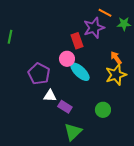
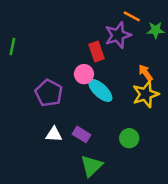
white triangle: (50, 96) -> (54, 134), moved

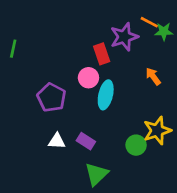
orange line: (132, 16) -> (149, 22), moved
cyan ellipse: (100, 90) -> (106, 95), turned 60
yellow star: (146, 94) -> (157, 131), moved

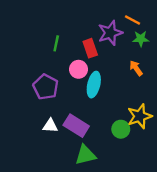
green star: (164, 31) -> (141, 39), moved
green line: (13, 49) -> (56, 43), moved
purple rectangle: (86, 141) -> (76, 126), size x1.5
green triangle: (96, 174) -> (86, 155), turned 30

